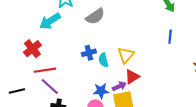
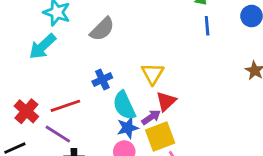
blue line: (170, 37) -> (207, 26), moved
red cross: (32, 49) -> (26, 111), moved
cyan semicircle: (103, 60) -> (124, 105), moved, size x1.5
red line: (45, 70) -> (65, 106), moved

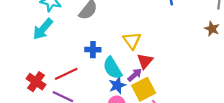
blue cross: (102, 79) -> (93, 50), turned 32

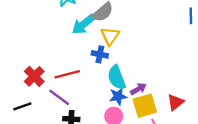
cyan arrow: (43, 29) -> (83, 24), moved
yellow triangle: (132, 41) -> (110, 36), moved
red triangle: (145, 61) -> (175, 102), moved

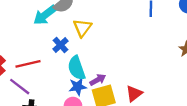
yellow triangle: (110, 36) -> (82, 28), moved
blue cross: (100, 54) -> (60, 45), turned 35

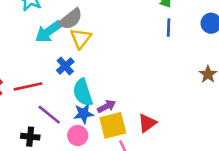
yellow triangle: (82, 28) -> (81, 38), moved
purple line: (20, 87) -> (49, 115), moved

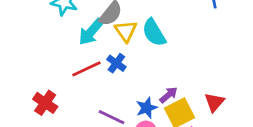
red line: (28, 86) -> (86, 69), moved
cyan semicircle: (83, 92) -> (154, 33), moved

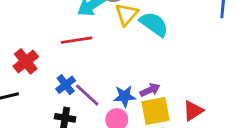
cyan semicircle: (154, 33) -> (154, 24), turned 140
blue cross: (116, 63) -> (66, 85), moved

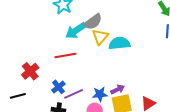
cyan semicircle: (154, 24) -> (119, 43), turned -40
purple line: (87, 95) -> (74, 94), turned -66

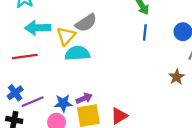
gray semicircle: (93, 22) -> (86, 23), moved
cyan arrow: (76, 31) -> (38, 28), turned 30
cyan semicircle: (119, 43) -> (77, 53), moved

